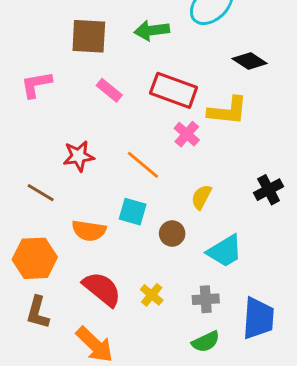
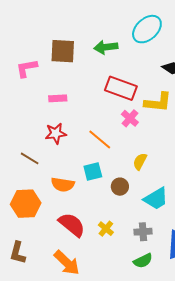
pink L-shape: (36, 84) -> (27, 68), moved
pink rectangle: (109, 90) -> (58, 98), moved, turned -42
cyan square: (133, 212) -> (93, 171), turned -30
brown L-shape: (38, 312) -> (18, 253), moved

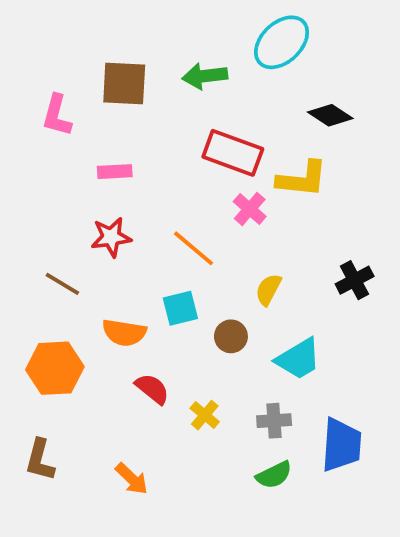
pink L-shape: (27, 68) -> (57, 115), turned -65
red semicircle: (72, 225) -> (152, 389), moved, size x0.7
orange arrow: (67, 263) -> (132, 479), size x0.7

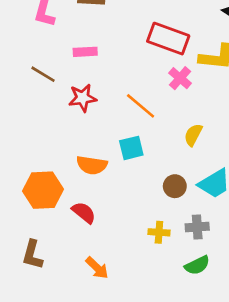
brown line: (62, 284) -> (43, 74), moved
brown circle: (231, 336) -> (175, 186), moved
red semicircle: (152, 389) -> (84, 213), moved
yellow cross: (205, 415) -> (159, 232), moved, turned -36

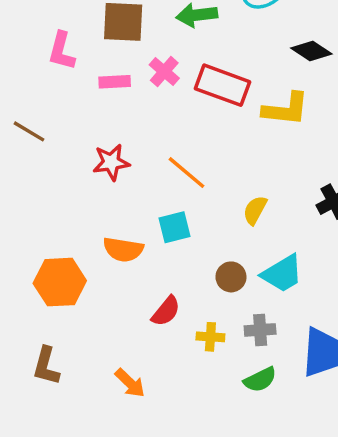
pink rectangle: (85, 52) -> (115, 82), moved
brown line: (43, 74) -> (29, 131), moved
pink cross: (180, 78) -> (164, 72), moved
red semicircle: (84, 213) -> (166, 311), moved, turned 90

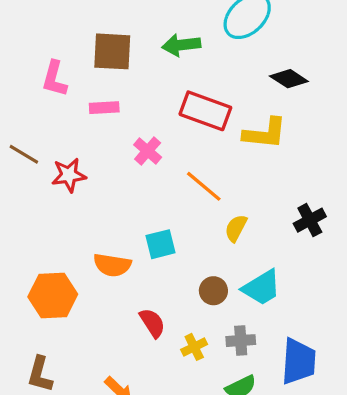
pink cross: (164, 72) -> (148, 151), moved
red star: (111, 162) -> (69, 175), moved
orange line: (186, 173) -> (204, 186), moved
red semicircle: (166, 311) -> (152, 323), turned -72
yellow cross: (210, 337) -> (194, 347), turned -30

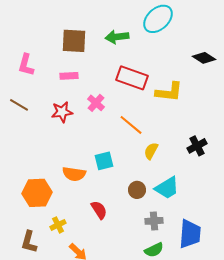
pink L-shape: (54, 79) -> (26, 65), moved
black diamond: (289, 79) -> (204, 58), moved
red star: (69, 175) -> (62, 112), moved
yellow cross: (194, 347) -> (58, 225), moved

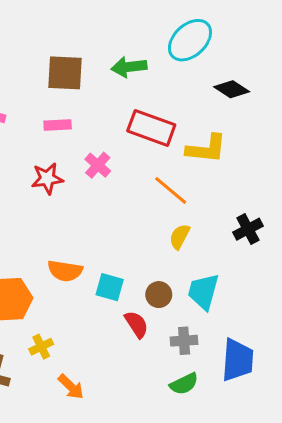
black diamond: (204, 58) -> (232, 89), moved
orange line: (131, 125) -> (171, 190), moved
cyan square: (104, 161) -> (110, 287), moved, turned 30
cyan trapezoid: (167, 188) -> (203, 292), turned 136
red semicircle: (99, 210) -> (136, 324), moved

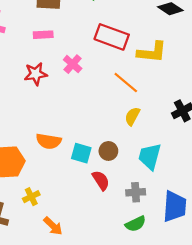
brown circle: (159, 295) -> (108, 151), moved

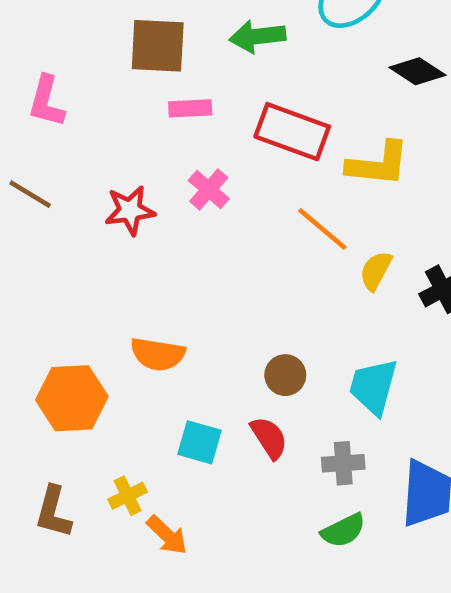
pink rectangle: (43, 35) -> (190, 108), moved
yellow semicircle: (132, 116) -> (376, 271), moved
cyan square: (81, 153) -> (199, 442), moved
yellow cross: (31, 197) -> (128, 496), moved

